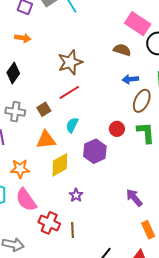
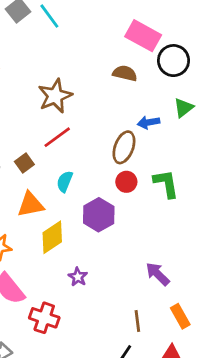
blue arrow: (130, 79) -> (149, 122), moved
brown ellipse: (142, 101) -> (124, 147), moved
brown line: (73, 230) -> (137, 321), moved

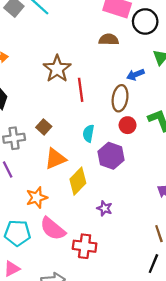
red line: (57, 137) -> (81, 90), moved, turned -50
cyan semicircle: (65, 182) -> (88, 133), moved

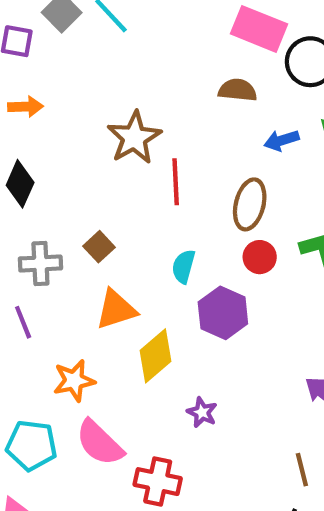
blue arrow: (135, 75) -> (282, 140), moved

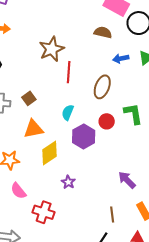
red circle: (260, 257) -> (107, 121), moved
pink semicircle: (100, 443) -> (18, 191), size x0.7

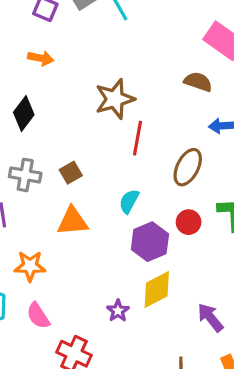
yellow diamond: (50, 153) -> (157, 290), moved

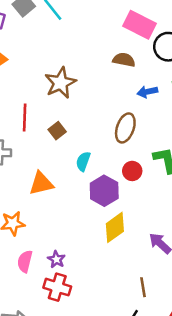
red line: (138, 138) -> (25, 118), moved
brown square: (71, 173) -> (57, 131), moved
purple star: (118, 311) -> (56, 259), moved
pink semicircle: (38, 316) -> (25, 261), turned 55

